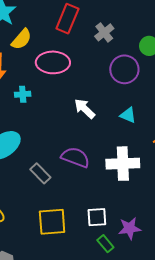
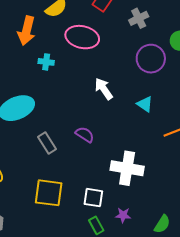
purple semicircle: (75, 157) -> (85, 135), size x0.7
white cross: (123, 164) -> (127, 168), moved
purple star: (130, 228) -> (123, 215), size x0.7

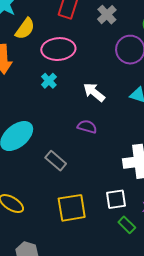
cyan cross: (46, 62) -> (49, 81), moved, turned -35
purple semicircle: (85, 135) -> (87, 127), moved

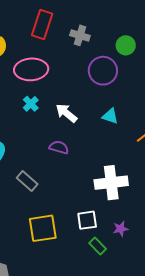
gray cross: (107, 15) -> (80, 35), turned -30
cyan cross: (49, 81) -> (31, 104), moved

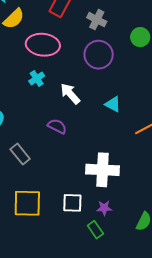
purple circle: (103, 71) -> (99, 55), moved
purple star: (121, 229) -> (104, 208), moved
green rectangle: (98, 246) -> (95, 230), moved

